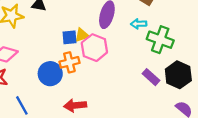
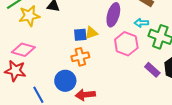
pink hexagon: (94, 48) -> (126, 44), moved
blue circle: (50, 74) -> (65, 81), moved

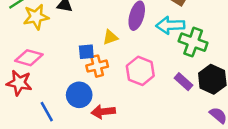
cyan arrow: (141, 23) -> (170, 25), size x1.6
blue square: (80, 35) -> (86, 52), moved
pink hexagon: (126, 44) -> (140, 71), moved

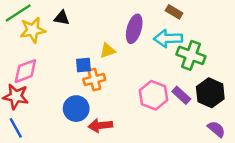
pink diamond: (29, 58) -> (25, 71), turned -36
pink hexagon: (140, 71) -> (154, 95), moved
blue line: (47, 112) -> (16, 128), moved

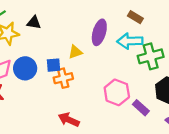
green cross: (191, 55) -> (151, 56), turned -35
purple rectangle: (181, 95) -> (141, 108), moved
blue circle: (76, 109) -> (25, 68), moved
red arrow: (100, 125) -> (69, 120), turned 30

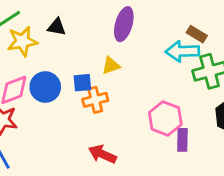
brown rectangle: (135, 17) -> (197, 34), moved
purple ellipse: (99, 32) -> (124, 24), moved
purple rectangle: (141, 108) -> (182, 140), moved, turned 49

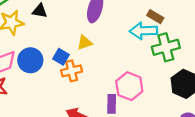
blue square: (82, 83) -> (61, 57), turned 35
purple rectangle: (182, 140) -> (112, 104), moved

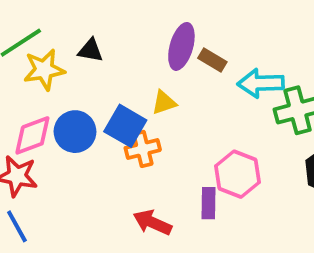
brown rectangle: (155, 17) -> (212, 60), moved
blue square: (61, 57) -> (125, 126), size x1.5

